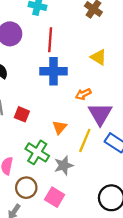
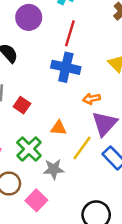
orange triangle: (60, 127) -> (59, 128), turned 42

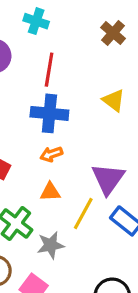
orange arrow: (92, 99) -> (51, 154), moved

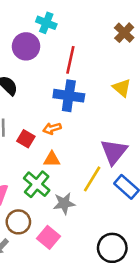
cyan cross: (36, 21) -> (46, 23), moved
orange arrow: (51, 154) -> (52, 128), moved
orange triangle: (50, 192) -> (52, 159), moved

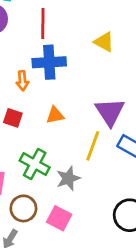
orange arrow: (52, 128) -> (22, 81), moved, turned -66
orange triangle: (52, 159) -> (55, 115), moved

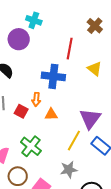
red line: (43, 23) -> (70, 49), moved
orange arrow: (22, 81) -> (36, 99), moved
gray star: (68, 178) -> (69, 170), moved

